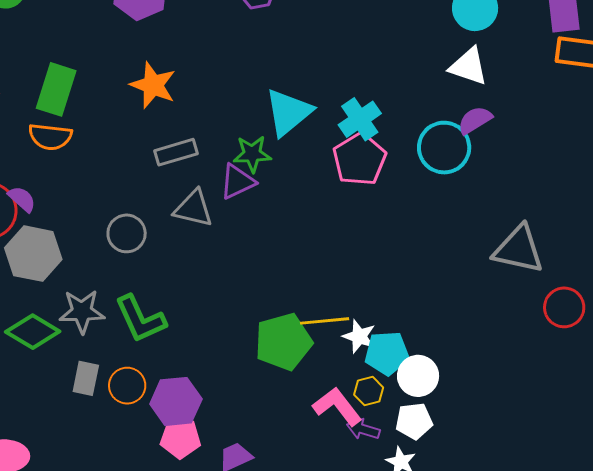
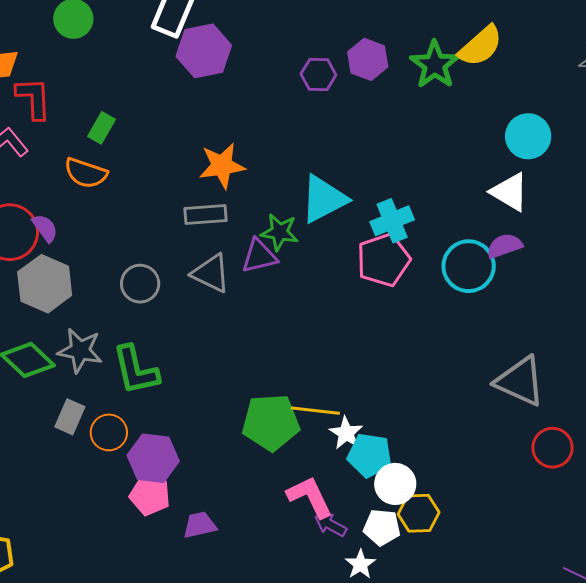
orange star: (153, 85) -> (222, 166), moved, turned 30
green rectangle: (56, 89) -> (101, 128), size x0.6
yellow hexagon: (369, 391) -> (419, 513), moved, size x1.4

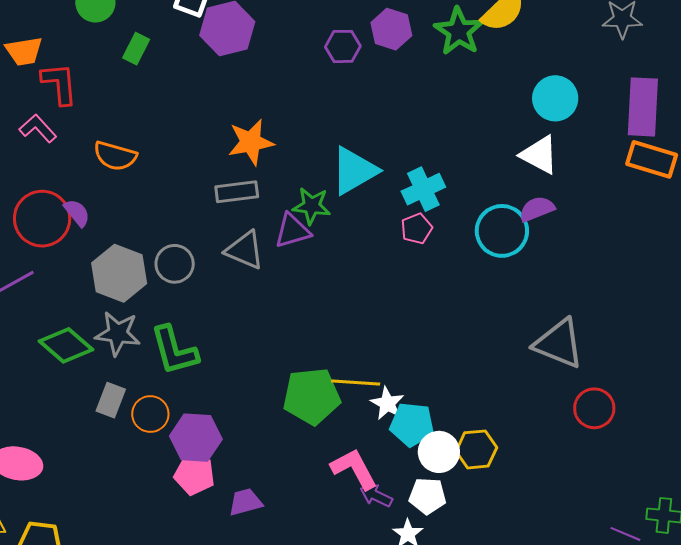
green rectangle: (101, 128) -> (136, 49), moved
pink pentagon: (383, 260) -> (417, 229), size x0.6
gray hexagon: (45, 284) -> (119, 273), moved
yellow hexagon: (419, 513) -> (476, 449), moved

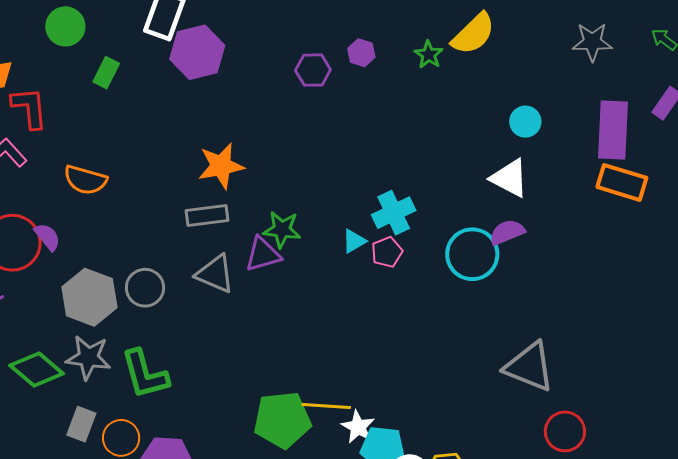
purple hexagon: (391, 29) -> (361, 53), size x0.7
green star: (459, 31) -> (429, 55), size x0.6
cyan circle: (555, 98) -> (525, 122), size x0.7
cyan triangle: (354, 171) -> (354, 241), moved, size x0.5

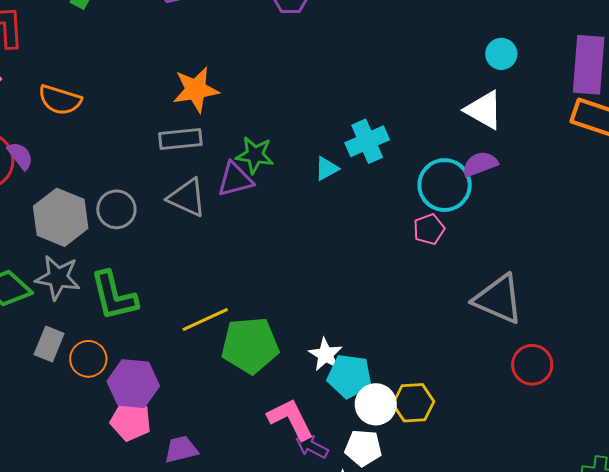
pink pentagon: (387, 252) -> (429, 229), moved
yellow line: (326, 406) -> (205, 320), moved, turned -30

